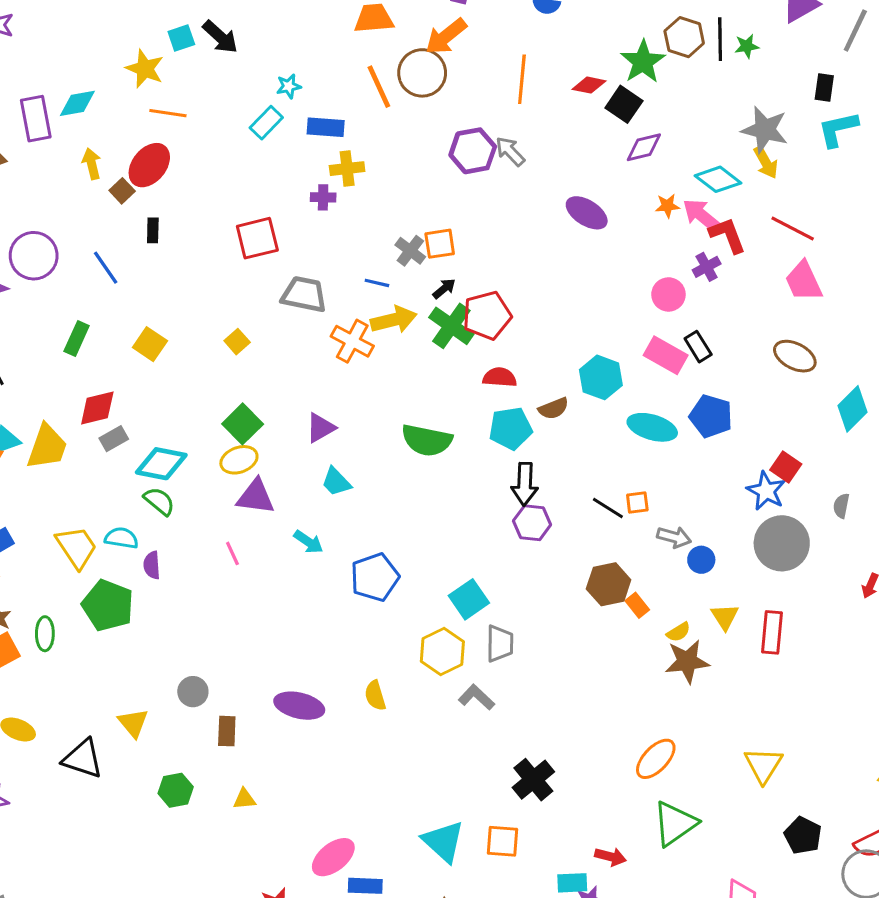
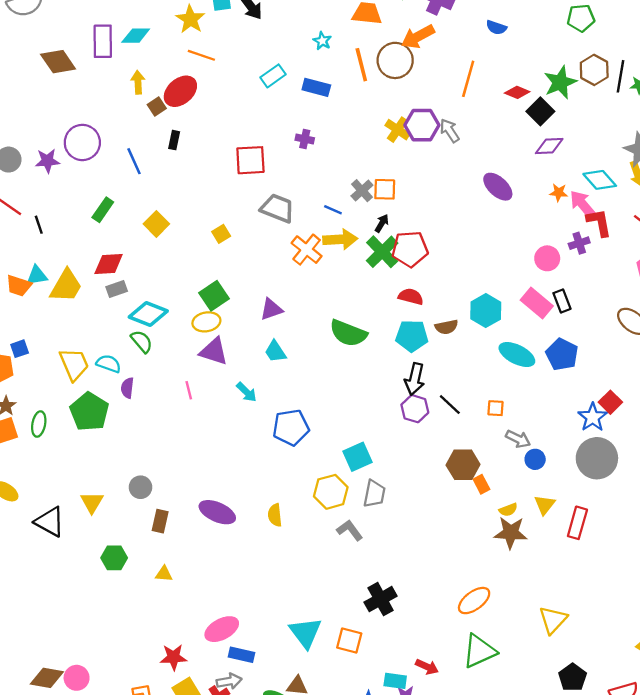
cyan star: (289, 86) -> (322, 41), moved, turned 30
yellow cross: (347, 169) -> (398, 130), moved, turned 30
black arrow: (444, 289) -> (382, 223), turned -30
black line: (608, 508) -> (450, 405), moved

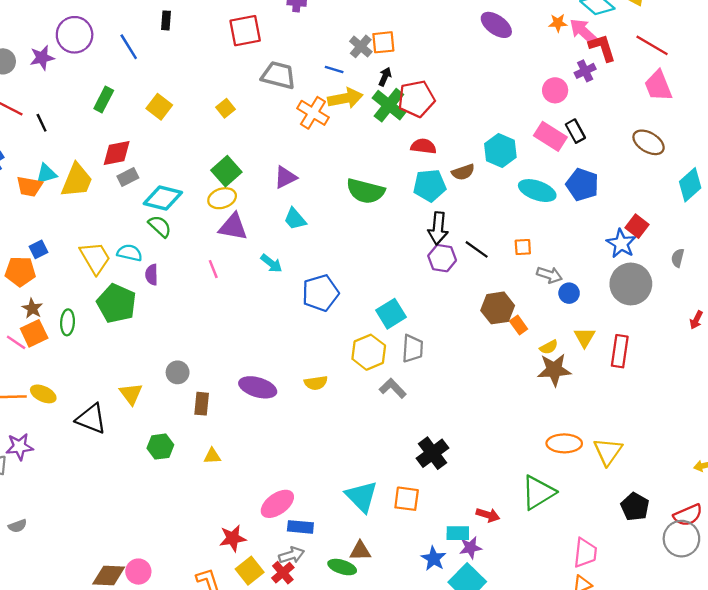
yellow semicircle: (275, 515) -> (316, 383), turned -85
orange ellipse: (474, 601) -> (564, 443), moved, turned 44

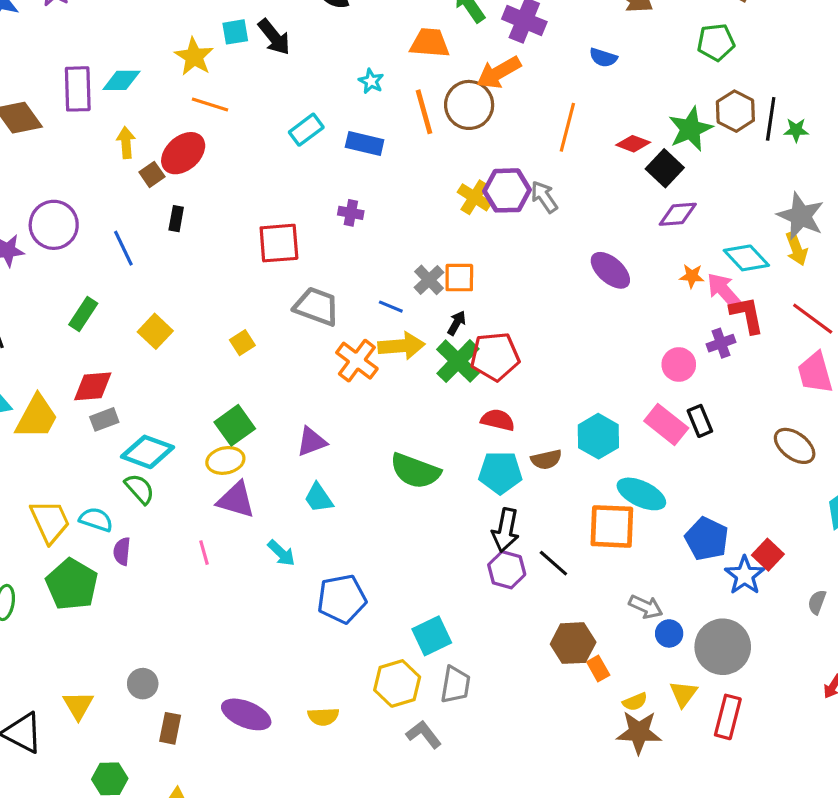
blue pentagon: (582, 185) -> (707, 539), moved
orange square: (523, 247) -> (612, 526), moved, size x2.0
gray circle: (631, 284) -> (723, 647), moved

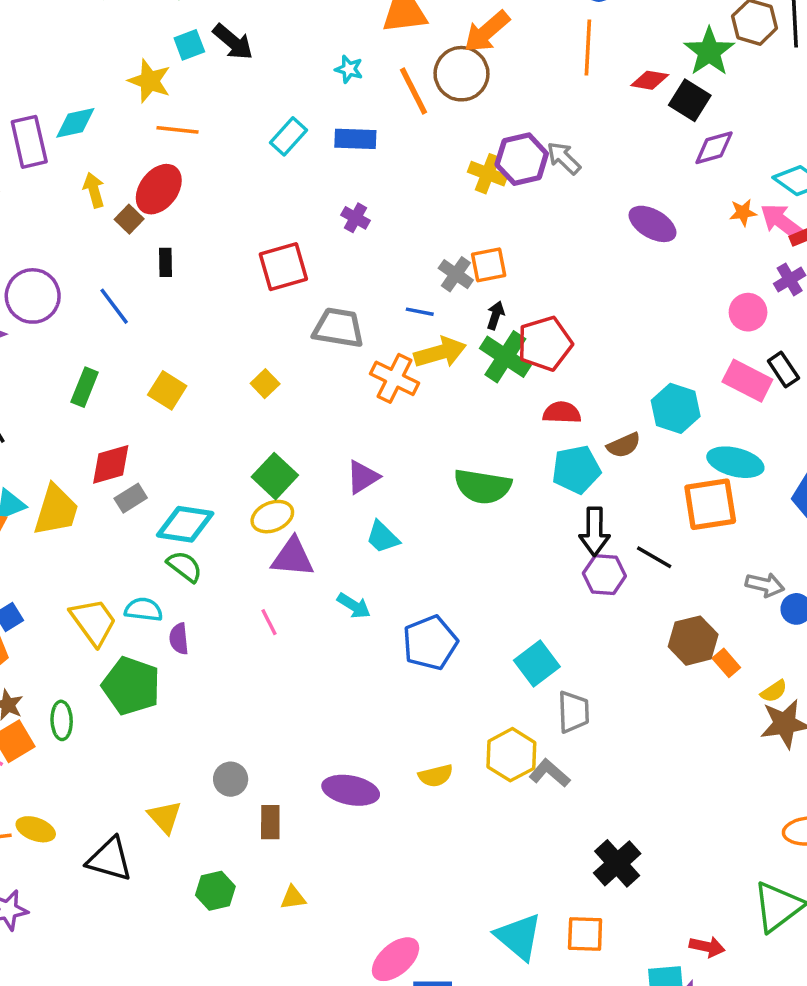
orange line: (567, 127) -> (588, 48), moved
purple cross: (351, 213) -> (356, 218), turned 30
yellow hexagon: (397, 683) -> (511, 755), moved

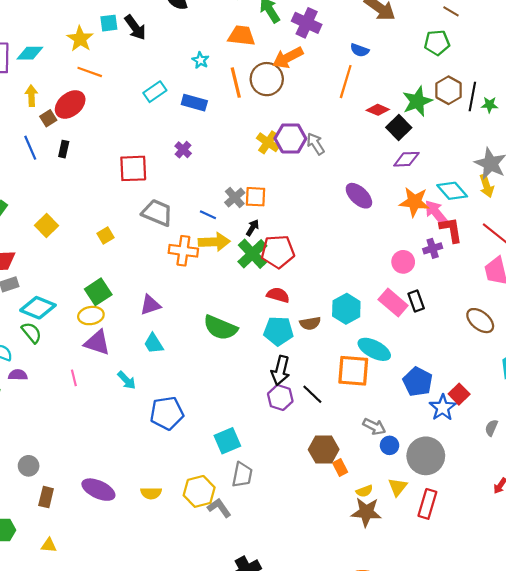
orange star: (743, 212) -> (414, 202), size x1.8
blue line: (114, 306) -> (30, 148), moved
orange cross: (395, 378) -> (183, 251), turned -32
purple semicircle: (179, 639) -> (18, 375), turned 84

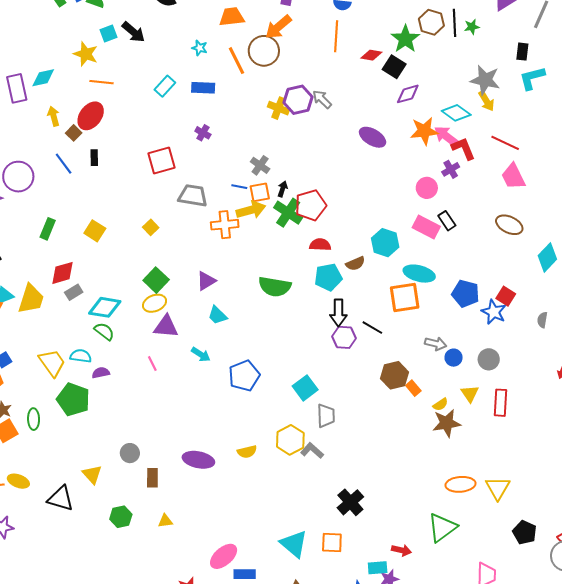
orange square: (256, 197) -> (260, 192), moved
gray circle: (426, 456) -> (489, 359), size x0.6

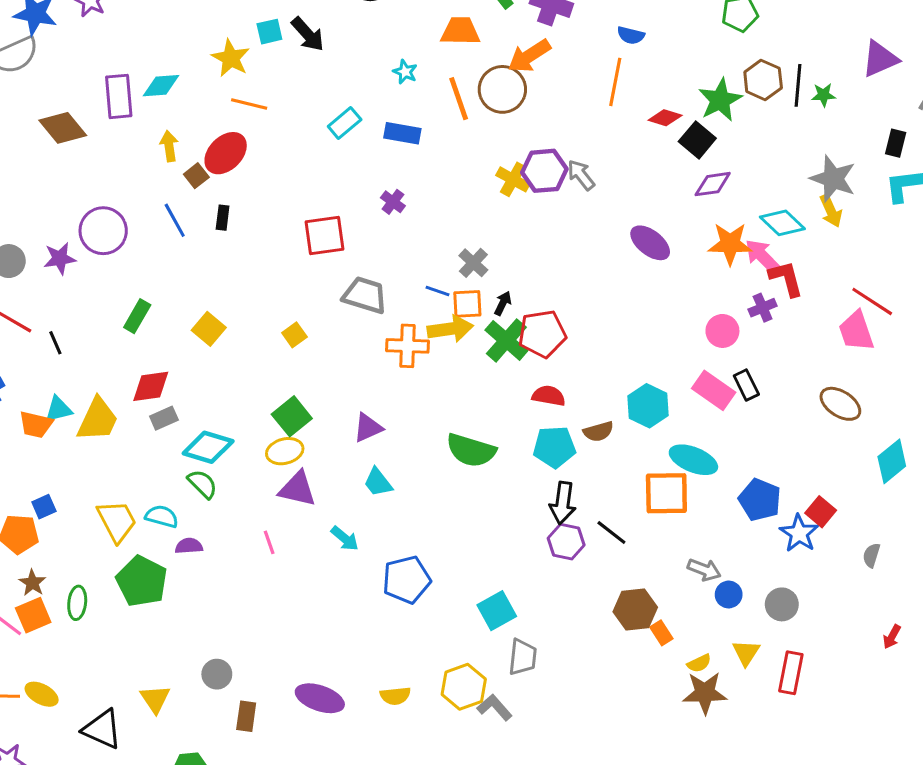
red line: (505, 143) -> (872, 301), moved

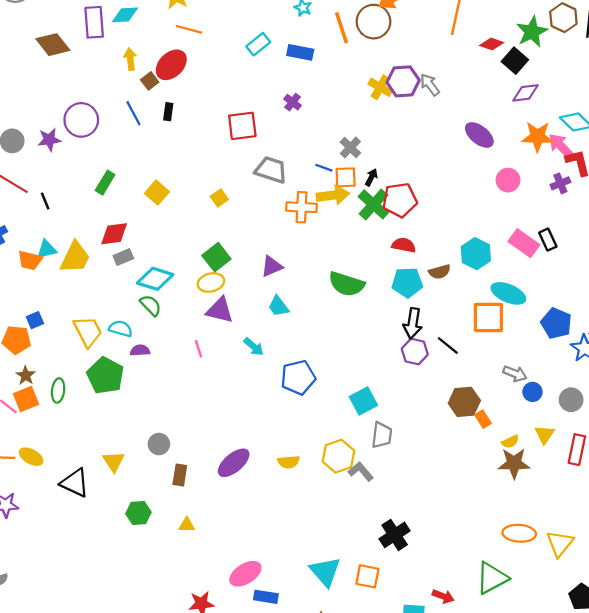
pink circle: (722, 331) -> (508, 180), moved
purple ellipse: (320, 698) -> (234, 463), turned -60

